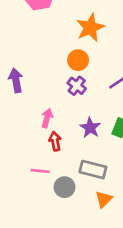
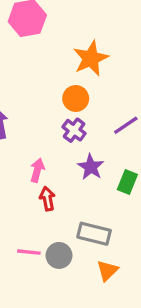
purple star: (90, 128) -> (91, 167), moved
pink line: (40, 171) -> (29, 252), moved

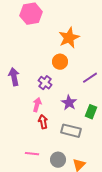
purple cross: (74, 130) -> (45, 83), moved
gray rectangle: (94, 234) -> (71, 131), moved
gray circle: (59, 255) -> (58, 160), moved

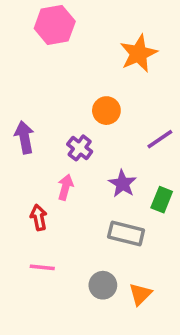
orange star: (69, 38) -> (139, 53), moved
red arrow: (43, 122) -> (39, 217), moved
pink line: (32, 154) -> (42, 267), moved

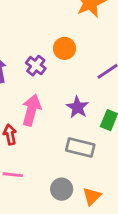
purple cross: (80, 148) -> (36, 66), moved
pink arrow: (65, 187) -> (31, 110), size x1.5

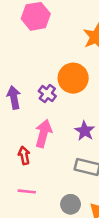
orange circle: (64, 48) -> (73, 78), size x1.5

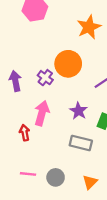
pink line: (27, 191) -> (28, 174), moved
gray circle: (71, 204) -> (56, 177), moved

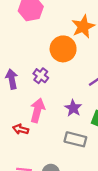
orange circle: (68, 64) -> (63, 49), moved
red arrow: (25, 133) -> (21, 129), turned -64

